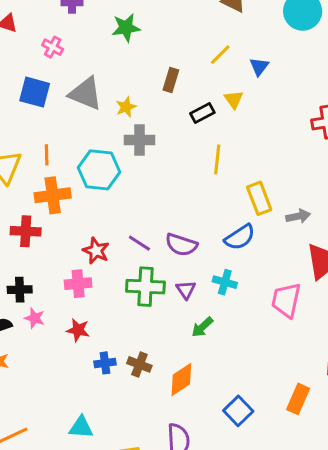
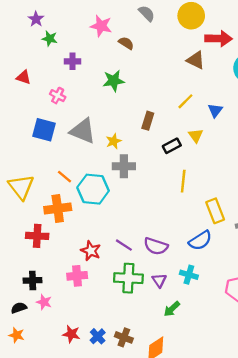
orange line: (47, 155) -> (65, 177), moved, turned -49
red star: (78, 330) -> (71, 334), moved
blue cross: (105, 363) -> (98, 336), turned -35

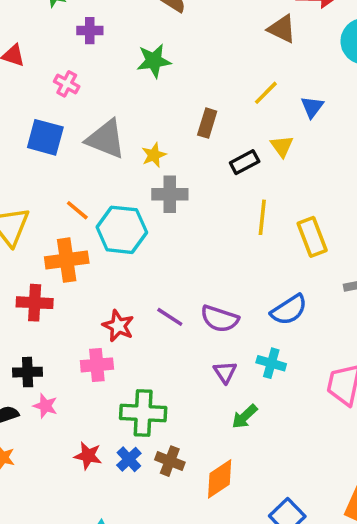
yellow rectangle: (215, 211) -> (312, 237), moved
green cross: (128, 278) -> (143, 413), moved

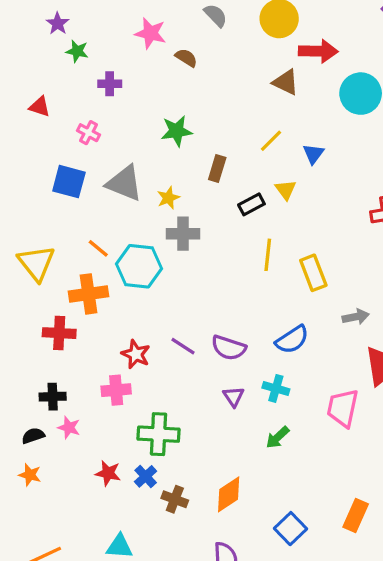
green star: (154, 61) -> (176, 131), moved
green arrow: (245, 417) -> (277, 437), moved
brown cross: (170, 461) -> (175, 499), moved

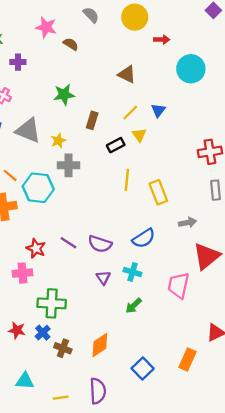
red arrow: (318, 51) -> (162, 40), size x0.6
brown triangle: (286, 82) -> (127, 74), moved
yellow line: (271, 141) -> (130, 113), moved

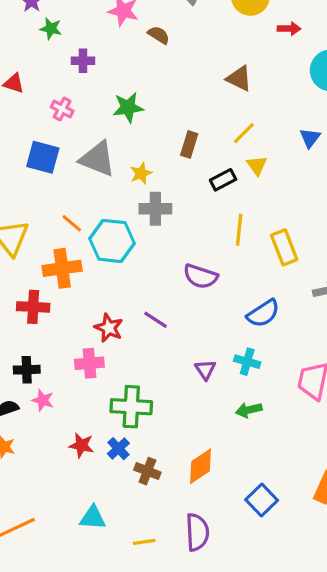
green star: (64, 95) -> (128, 107), moved
blue triangle: (158, 110) -> (310, 138), moved
purple semicircle: (100, 244) -> (200, 276), moved
green arrow: (134, 306) -> (249, 410), turned 30

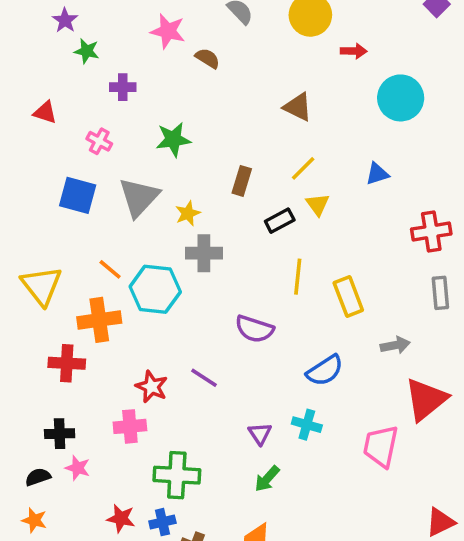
blue triangle: (310, 138) -> (377, 174), turned 35
gray triangle: (98, 159) -> (139, 197), turned 51
green arrow: (249, 410) -> (267, 479), moved, turned -35
blue cross: (118, 449) -> (162, 522), turned 30

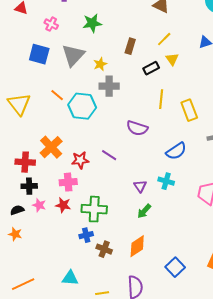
orange cross: (99, 320) -> (51, 147), moved, turned -35
red cross: (67, 363) -> (25, 162), moved
red star: (152, 387) -> (80, 160), turned -30
red star: (121, 518) -> (63, 205), moved

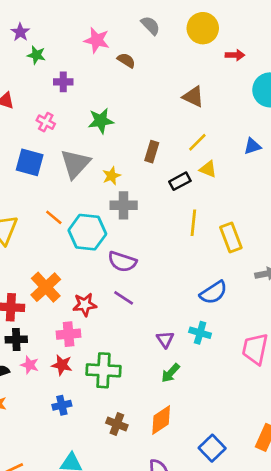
yellow triangle: (172, 59) -> (208, 169), turned -32
purple semicircle: (137, 128) -> (122, 262), moved
blue cross: (86, 235) -> (62, 405), moved

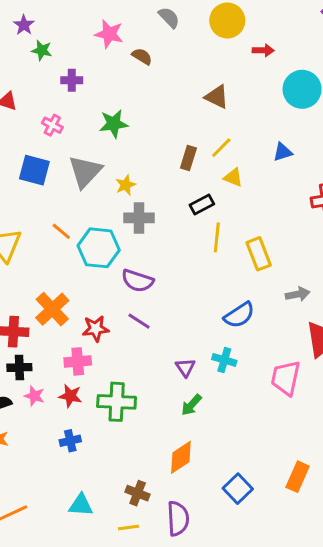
brown rectangle: (152, 152) -> (188, 158), moved
black rectangle: (180, 181) -> (202, 204), moved
brown cross: (117, 424) -> (138, 493), moved

